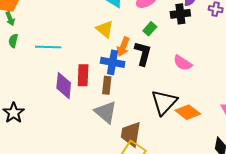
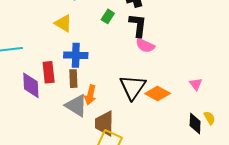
orange arrow: (123, 47) -> (90, 95), moved
black L-shape: (143, 53) -> (138, 25), moved

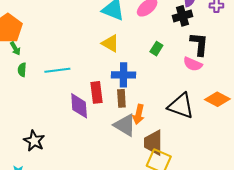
green rectangle: (108, 16) -> (156, 49), moved
black L-shape: (138, 25) -> (199, 44), moved
black triangle: (133, 87) -> (181, 106), turned -44
orange diamond: (158, 93) -> (217, 99), moved

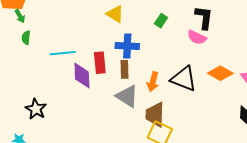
cyan line: (57, 70) -> (63, 53), moved
orange arrow: (139, 114) -> (153, 82), moved

